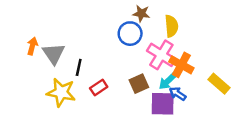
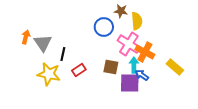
brown star: (141, 14) -> (121, 11), moved
cyan arrow: (168, 81) -> (134, 65), turned 133
brown square: (139, 84) -> (111, 67), turned 35

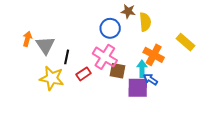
pink cross: (129, 44) -> (105, 57), moved
yellow rectangle: (175, 67) -> (186, 42), moved

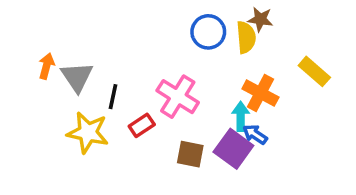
brown star: (128, 11) -> (260, 19), moved
blue circle: (110, 28) -> (208, 32), moved
brown square: (118, 71) -> (190, 154), moved
purple square: (138, 88) -> (233, 149), turned 35

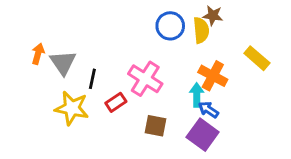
purple square: (233, 149) -> (203, 135), moved

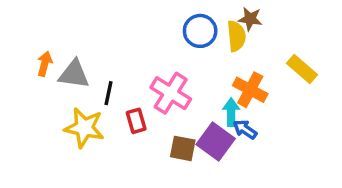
gray triangle: (63, 63) -> (74, 74), turned -48
red rectangle: (116, 102) -> (136, 121), turned -72
purple square: (203, 135) -> (216, 142), moved

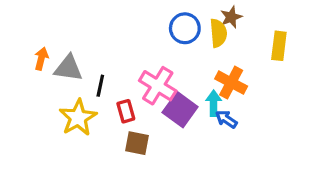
brown star: (250, 19) -> (231, 17), turned -30
yellow rectangle: (302, 69) -> (279, 46), moved, turned 56
yellow star: (84, 128) -> (78, 118), turned 30
purple square: (216, 142) -> (180, 110), moved
brown square: (183, 148) -> (137, 143), moved

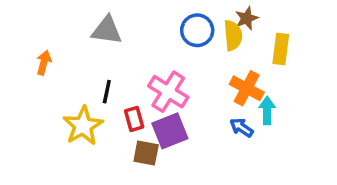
yellow rectangle: (279, 46) -> (281, 49), moved
gray triangle: (68, 68) -> (107, 30), moved
cyan arrow: (214, 103) -> (267, 110), moved
purple square: (180, 110) -> (170, 131), moved, turned 32

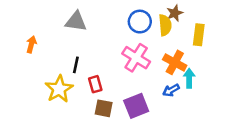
pink cross: (168, 92) -> (136, 58), moved
blue arrow: (242, 127) -> (171, 90), turned -63
purple square: (170, 131) -> (136, 106), moved

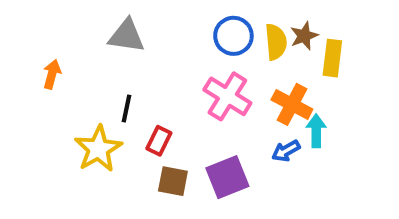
brown star: (175, 13) -> (304, 36), moved
red rectangle: (95, 84) -> (159, 141), turned 42

